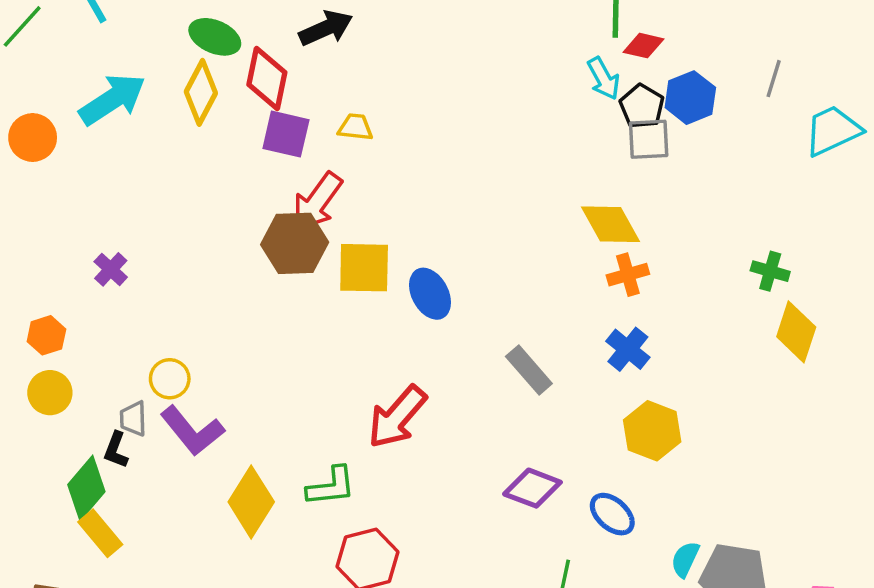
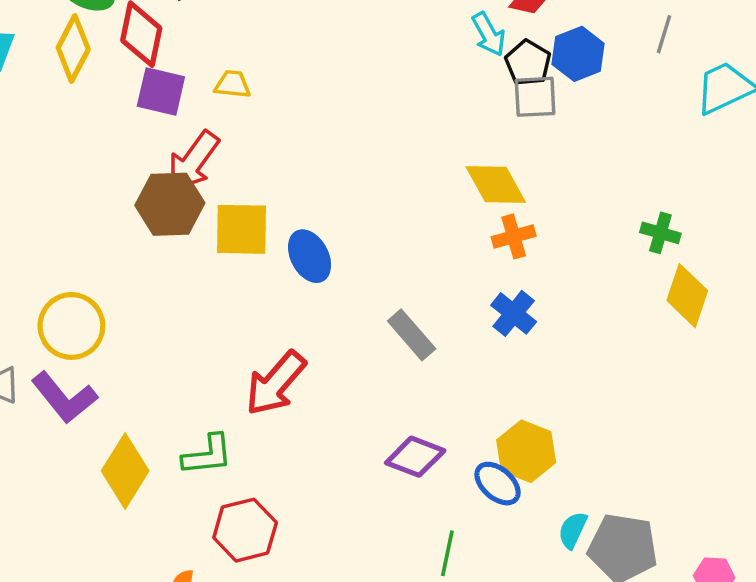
yellow circle: (170, 379) -> (71, 326), moved, size x1.6
yellow hexagon: (652, 431) -> (526, 451), moved

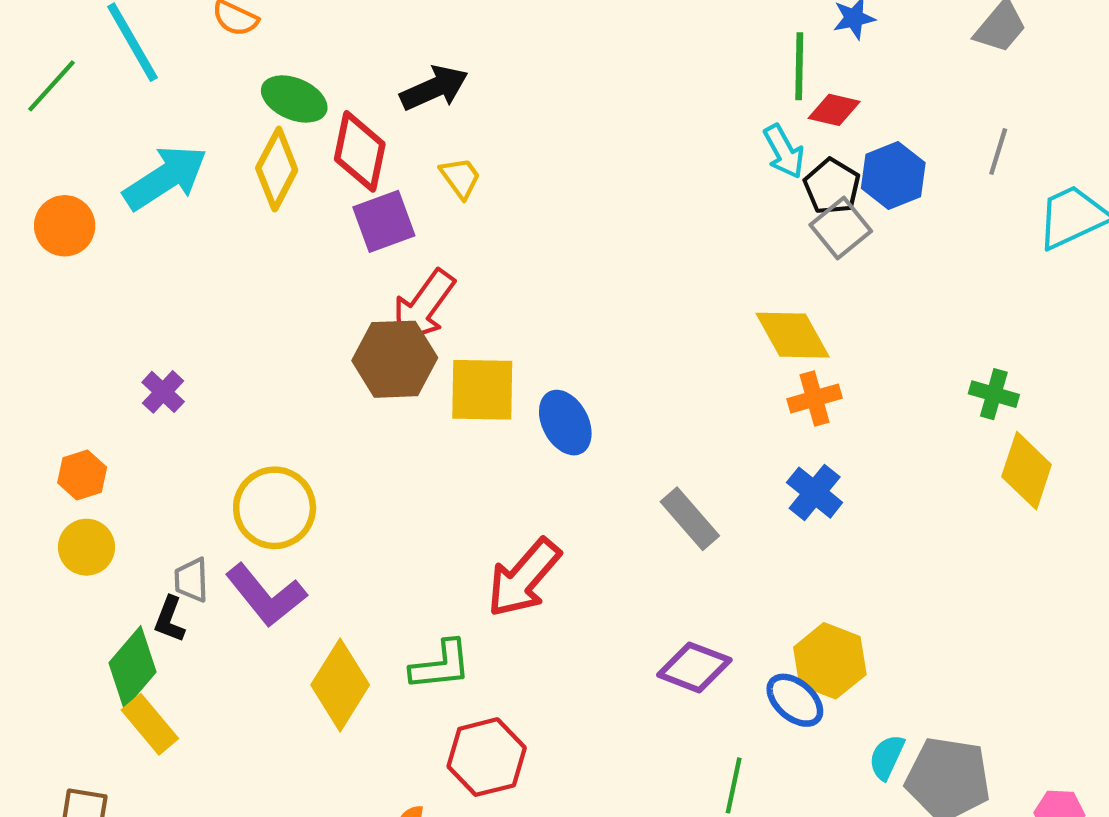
yellow trapezoid: (233, 84) -> (460, 178), moved, turned 48
purple square: (161, 91) -> (384, 221), turned -33
gray square: (535, 97) -> (841, 228), turned -36

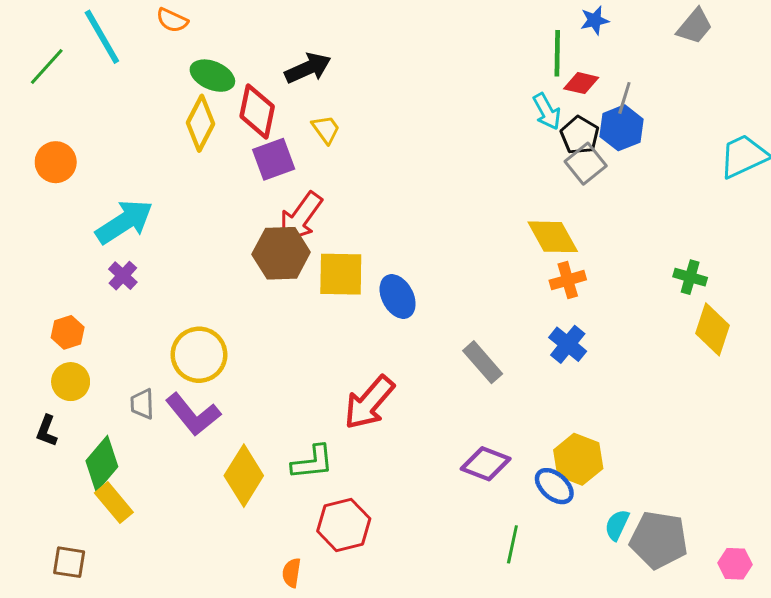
gray line: (998, 151) -> (624, 98), moved
cyan arrow: (165, 178) -> (124, 222), moved
black L-shape: (170, 619) -> (47, 431), moved

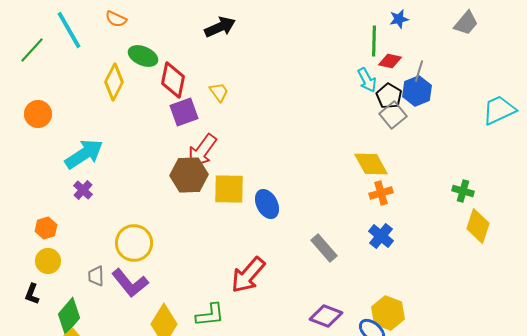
black arrow: (308, 68) -> (220, 27), moved
yellow diamond: (200, 123) -> (114, 82), moved

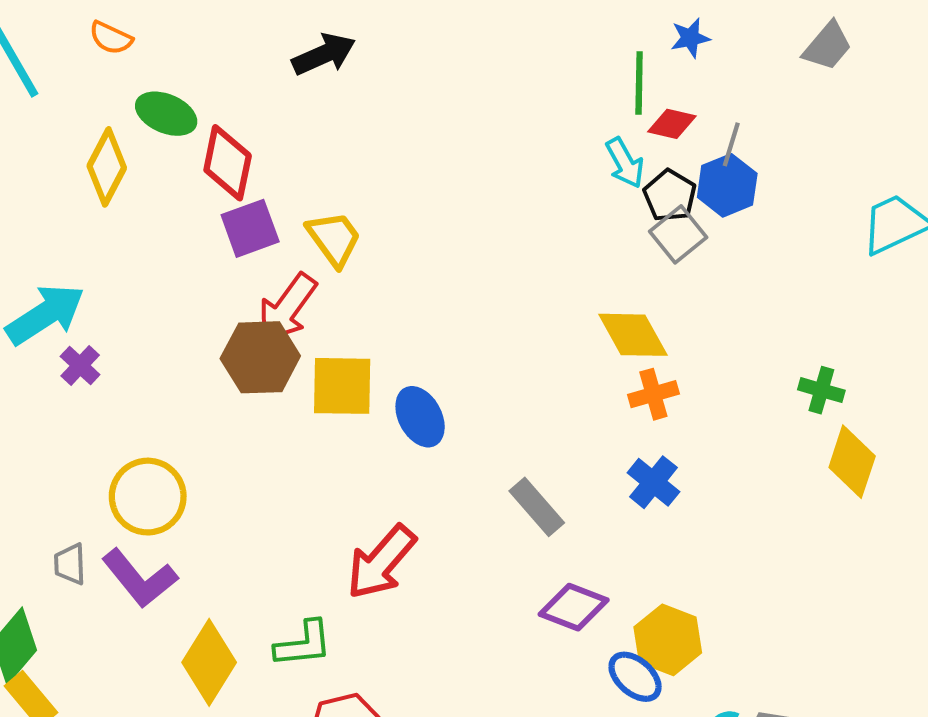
yellow trapezoid: (219, 92) -> (334, 239), moved, size x1.4
purple cross: (83, 190) -> (80, 366), moved
purple diamond: (326, 316) -> (574, 607), moved

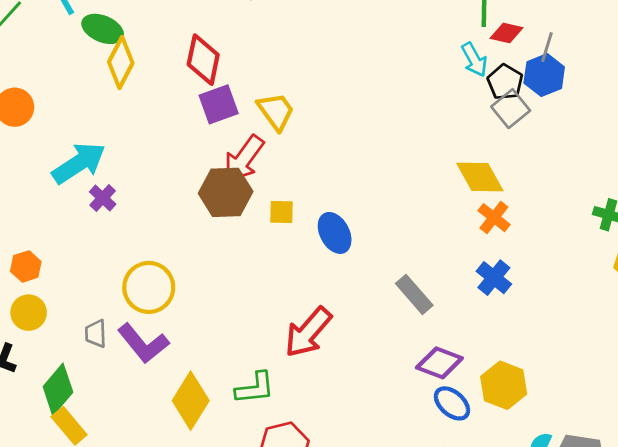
green ellipse: (166, 114) -> (103, 29), moved
yellow square: (342, 386) -> (281, 212), size x0.6
orange cross: (653, 394) -> (494, 218), turned -36
blue ellipse: (635, 677) -> (452, 403), moved

